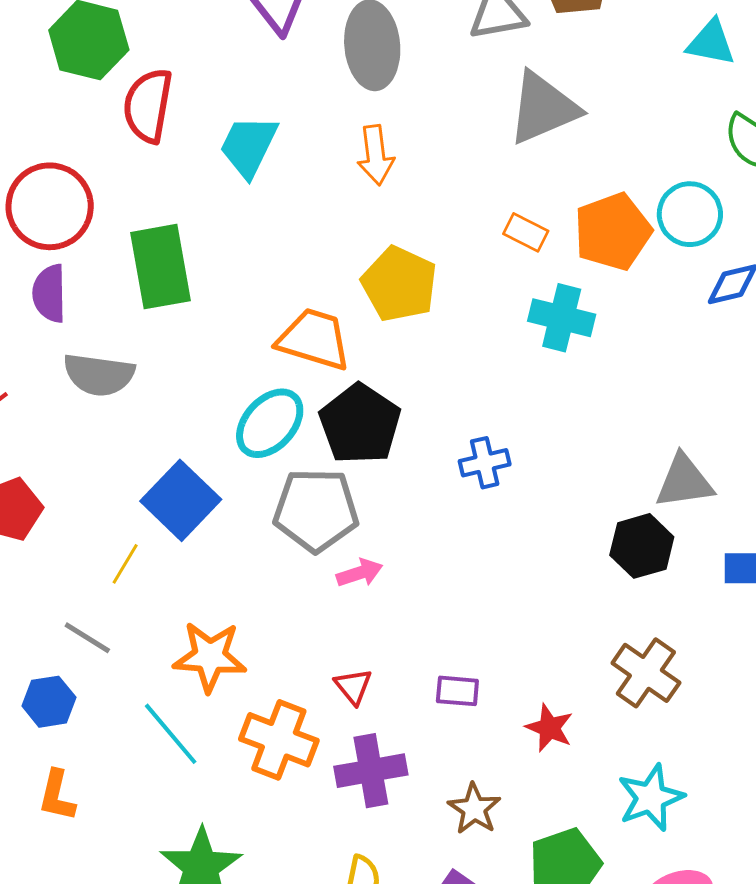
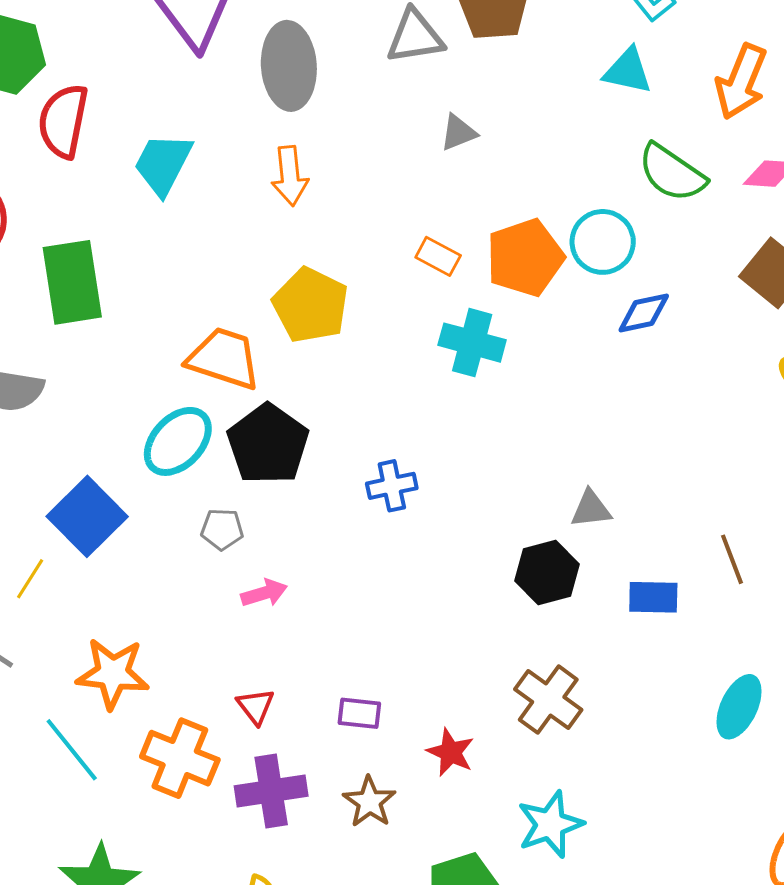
gray triangle: (543, 108) -> (458, 132), size x0.5
gray triangle: (684, 481) -> (591, 509), size x0.7
gray pentagon: (316, 510) -> (222, 529), size x0.5
brown star: (474, 809) -> (369, 802), moved

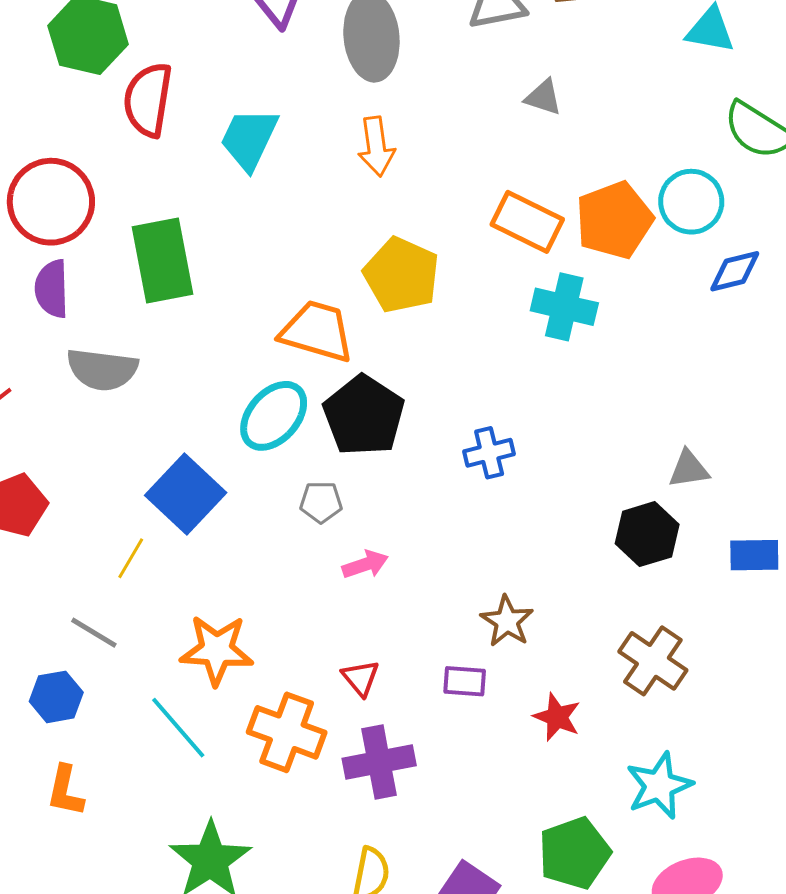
gray triangle: (458, 132) -> (543, 97), turned 42
orange rectangle: (438, 256) -> (527, 222), size x1.6
brown star: (369, 802) -> (507, 621), moved

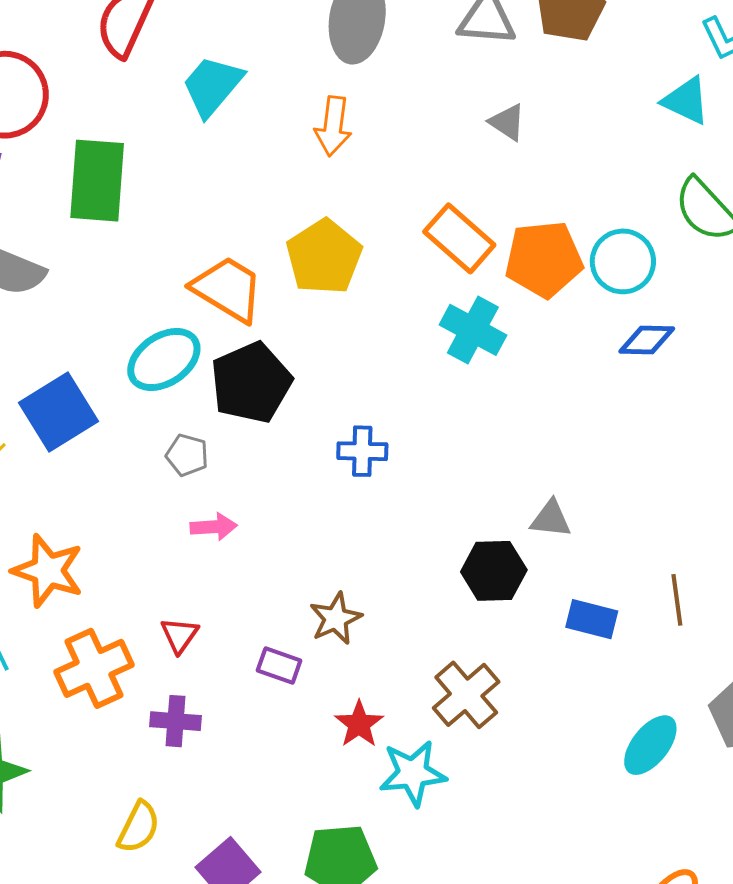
orange cross: (287, 732) -> (94, 668), turned 30
purple cross: (379, 762) -> (176, 721), size x0.7
cyan star: (659, 786) -> (413, 773), moved

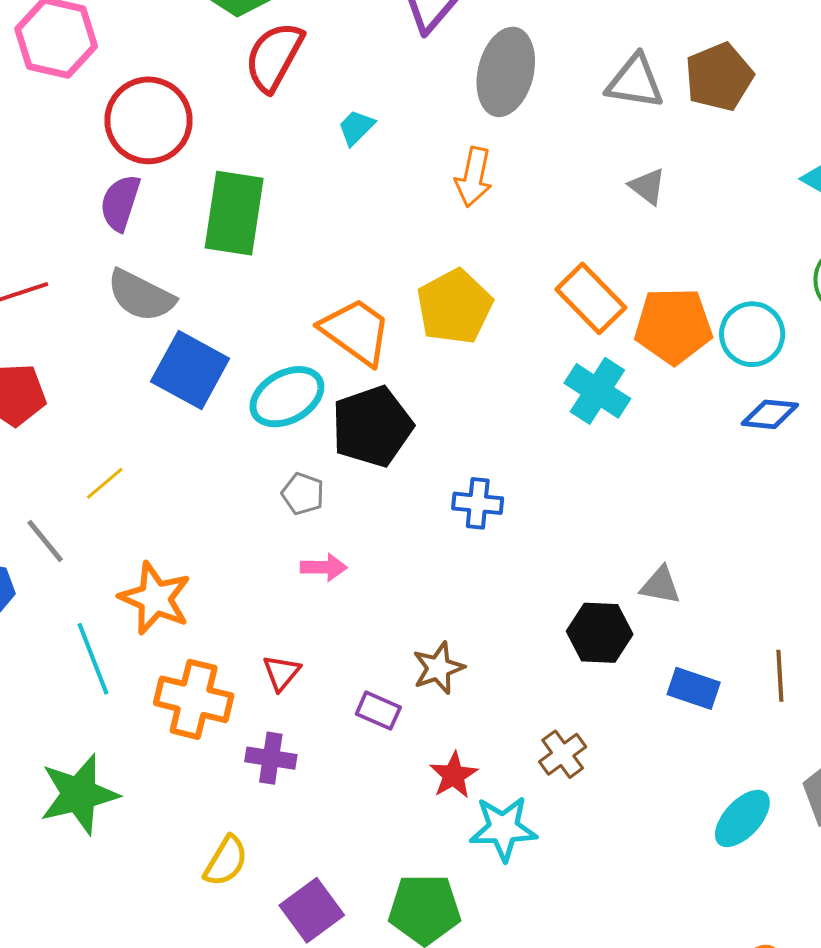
cyan trapezoid: (212, 86) -> (356, 128), size x0.6
blue square: (59, 412) -> (190, 370), moved, turned -34
orange cross: (94, 668) -> (194, 699), turned 34
brown cross: (466, 695) -> (563, 754), size x0.7

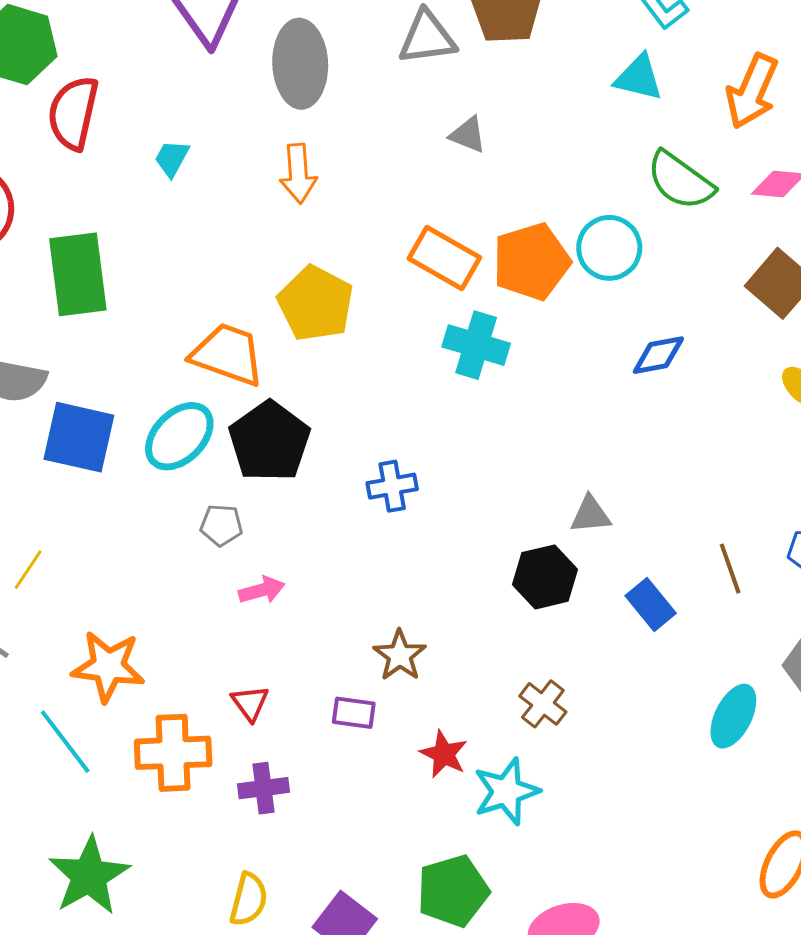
blue diamond: (770, 414) -> (658, 355), moved
blue rectangle: (694, 688) -> (651, 605), turned 48

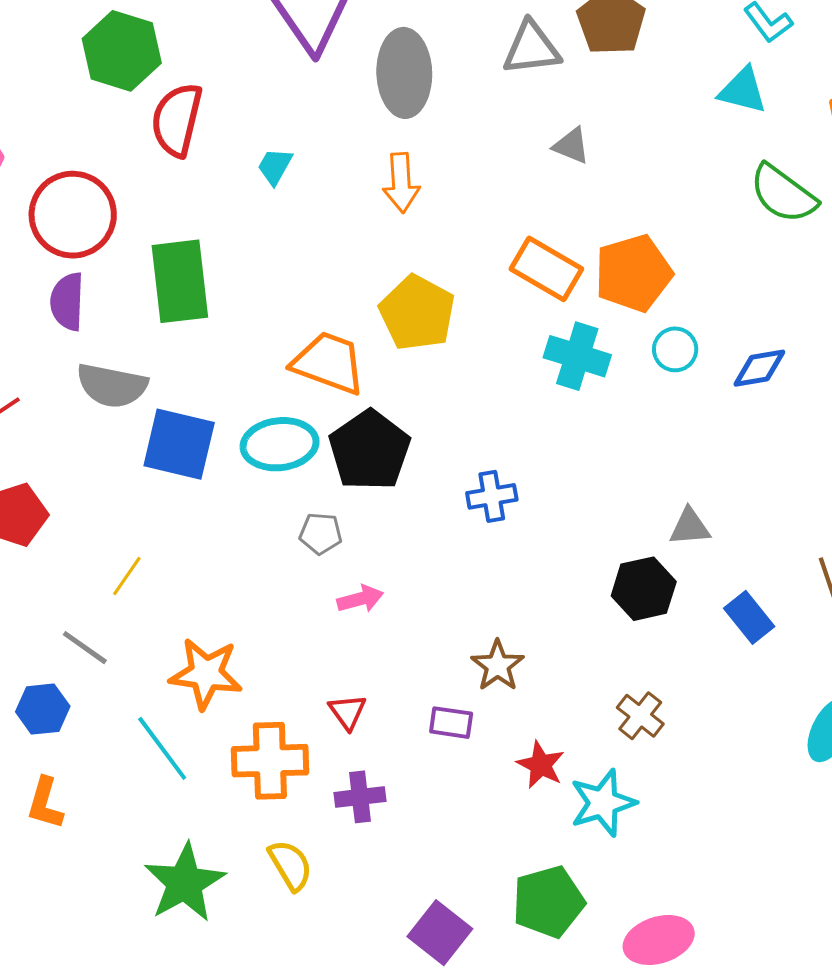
cyan circle: (609, 248) -> (675, 349), moved, size x0.7
cyan ellipse: (179, 436) -> (280, 444), turned 38
yellow semicircle: (249, 899) -> (290, 865), moved, turned -46

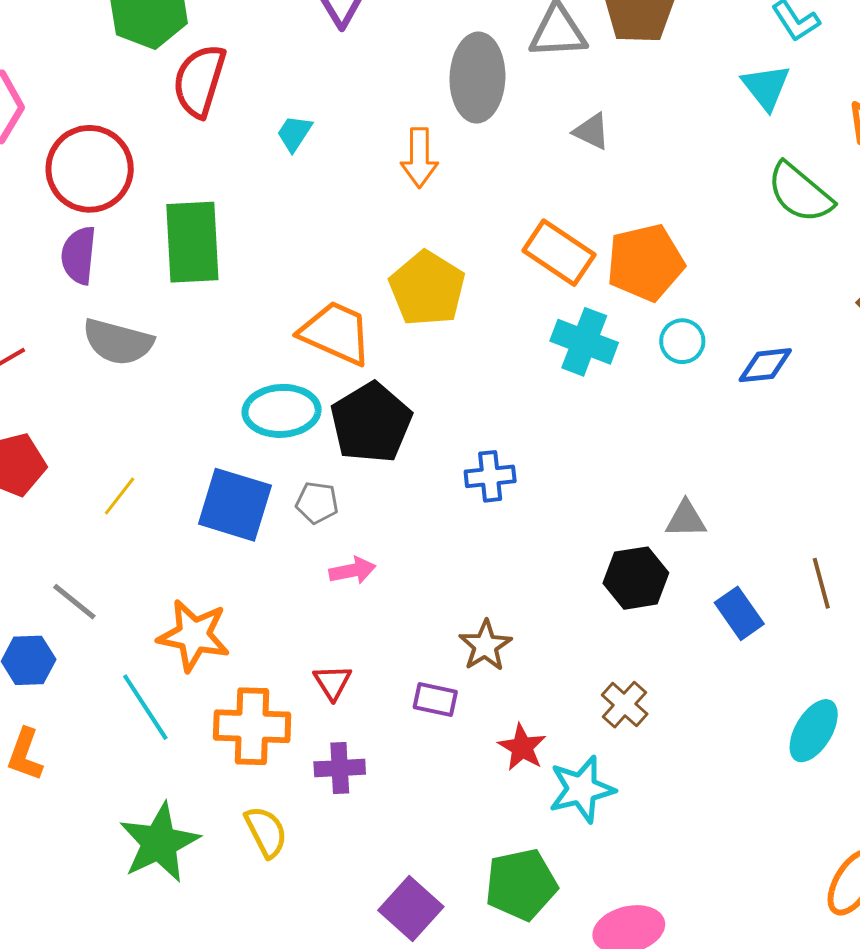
gray ellipse: (404, 73) -> (477, 78), moved
cyan triangle: (743, 90) -> (766, 87), turned 34
blue square: (179, 444) -> (235, 505), moved
yellow line: (127, 576) -> (120, 496), moved

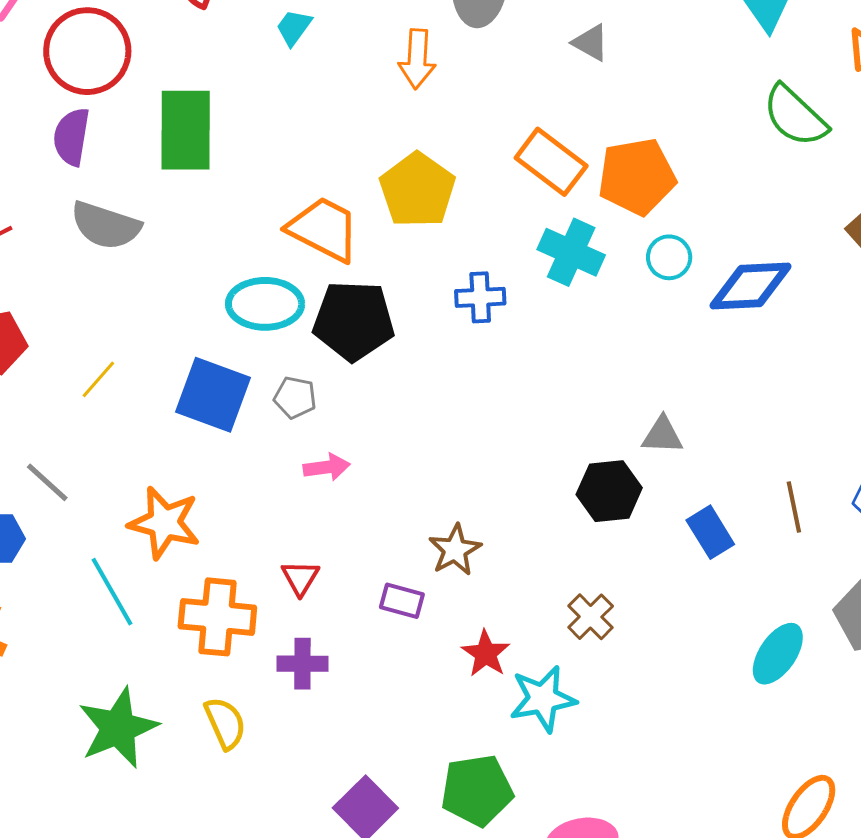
blue diamond: (765, 365) -> (750, 286), size x1.5
black pentagon: (371, 423) -> (354, 321), turned 30
blue cross: (490, 476) -> (480, 297), moved

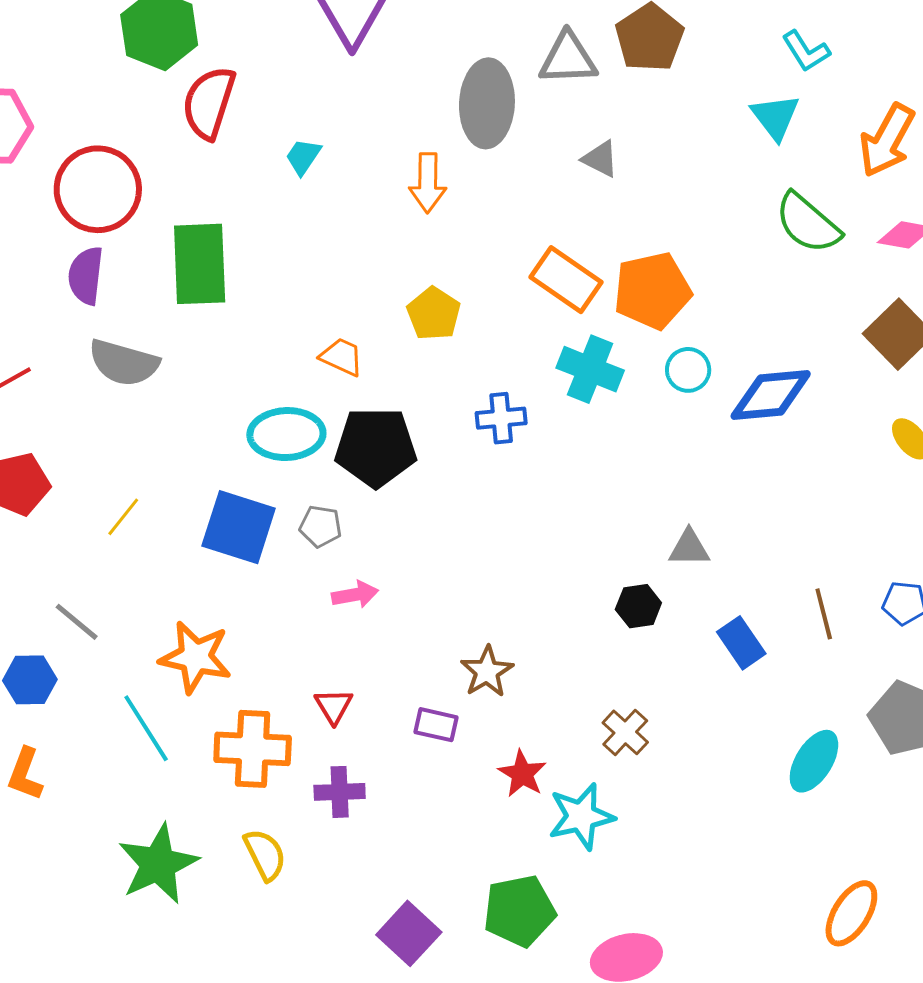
yellow pentagon: (417, 190) -> (434, 314), size x0.7
orange trapezoid: (324, 229) -> (342, 357), size x0.6
black hexagon: (609, 491) -> (638, 606), size x0.7

